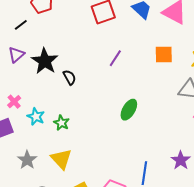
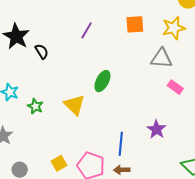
green star: (61, 123) -> (35, 106), moved
yellow triangle: (61, 159) -> (74, 105), moved

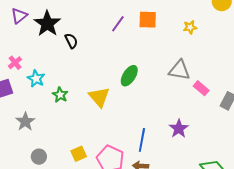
orange square: (135, 24) -> (148, 20), moved
yellow star: (174, 28) -> (190, 27), moved, size x0.6
gray triangle: (161, 58) -> (179, 70), moved

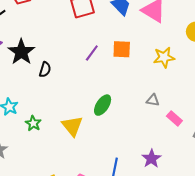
yellow star: (190, 27) -> (164, 57), size x1.5
black semicircle: (71, 41) -> (45, 70), turned 42
gray triangle: (179, 70) -> (153, 100), size x0.6

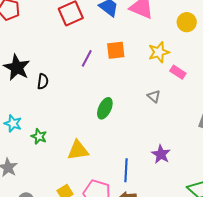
gray triangle: (153, 100) -> (154, 96), turned 40
pink rectangle: (174, 118) -> (178, 72), moved
yellow triangle: (72, 126) -> (78, 150), moved, turned -50

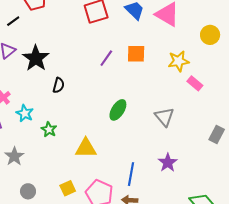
black semicircle: (43, 81) -> (59, 85), moved
gray triangle: (154, 96) -> (164, 117), moved, size x1.5

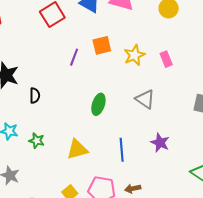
yellow star: (178, 61) -> (134, 55), moved
pink rectangle: (195, 83) -> (166, 59), turned 42
blue line: (131, 174) -> (122, 150), moved

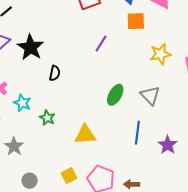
orange square: (102, 45) -> (136, 21), moved
gray triangle: (145, 99) -> (150, 95), moved
blue line: (122, 150) -> (137, 133), moved

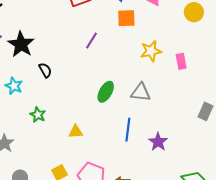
black semicircle: (55, 73) -> (45, 70), turned -42
gray triangle: (150, 95) -> (141, 92), turned -40
cyan star: (22, 103) -> (14, 86), moved
yellow triangle: (85, 135) -> (76, 132), size x0.7

